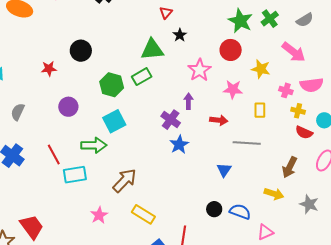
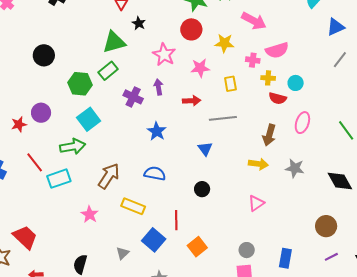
red star: (49, 69) -> (19, 124), moved
purple cross: (171, 120) -> (133, 97), moved
blue semicircle: (240, 212) -> (155, 174), moved

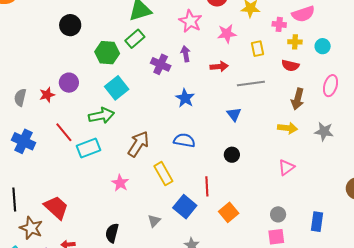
red semicircle: (278, 98) -> (290, 65), moved
yellow rectangle: (133, 206) -> (163, 174), turned 40

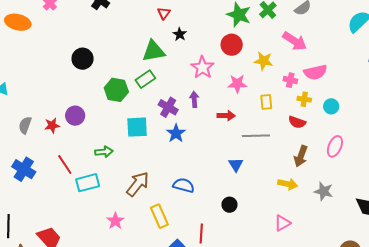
cyan square: (117, 88) -> (137, 127), moved, turned 30
blue star: (185, 98) -> (176, 133), moved
green arrow: (101, 115) -> (104, 152), size x0.7

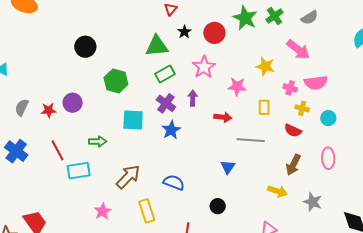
red circle: (232, 45) -> (214, 33), moved
green rectangle: (145, 79) -> (165, 74), moved
pink ellipse: (335, 146) -> (328, 158), turned -30

